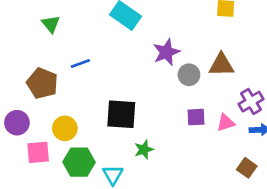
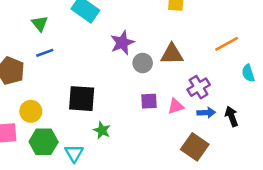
green triangle: (51, 24) -> (40, 24), moved
green star: (144, 149) -> (102, 130), turned -30
brown square: (247, 168) -> (195, 147), size x1.5

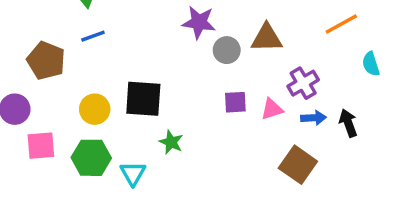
purple star: (122, 43) -> (199, 22), turned 30
yellow circle: (31, 111) -> (95, 109), moved

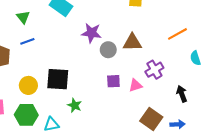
blue arrow: (314, 118) -> (178, 124), moved
cyan triangle: (133, 173) -> (51, 124), turned 49

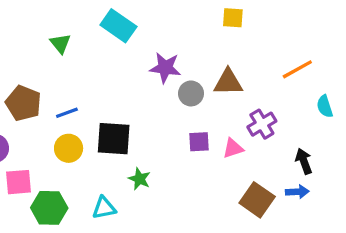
blue line: (27, 41) -> (67, 113), moved
green hexagon: (26, 115) -> (49, 208), moved
blue arrow: (178, 124) -> (297, 192), moved

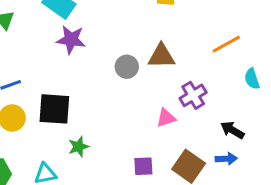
purple star: (165, 68) -> (71, 40), moved
purple square: (199, 142) -> (143, 166), moved
black arrow: (304, 161) -> (232, 130), turned -40
green star: (139, 179) -> (79, 147), turned 30

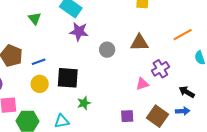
gray circle: (127, 67) -> (107, 50), moved

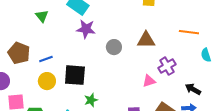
orange line: (183, 35) -> (189, 32), turned 36

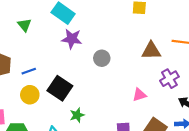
brown triangle: (146, 40) -> (151, 51), moved
purple cross: (167, 66) -> (169, 79), moved
black square: (75, 75) -> (60, 88), turned 30

